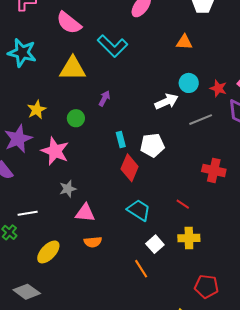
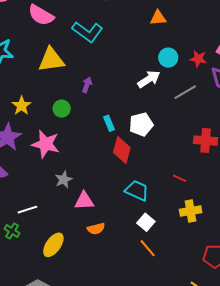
white square: (155, 244) -> (146, 222), moved

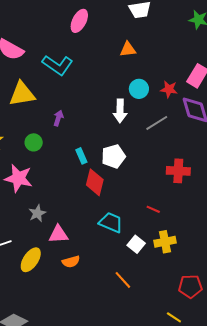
white arrow: (149, 79) -> (120, 111), turned 125
white square: (146, 222) -> (136, 244), moved
yellow ellipse: (53, 245) -> (31, 260), moved

